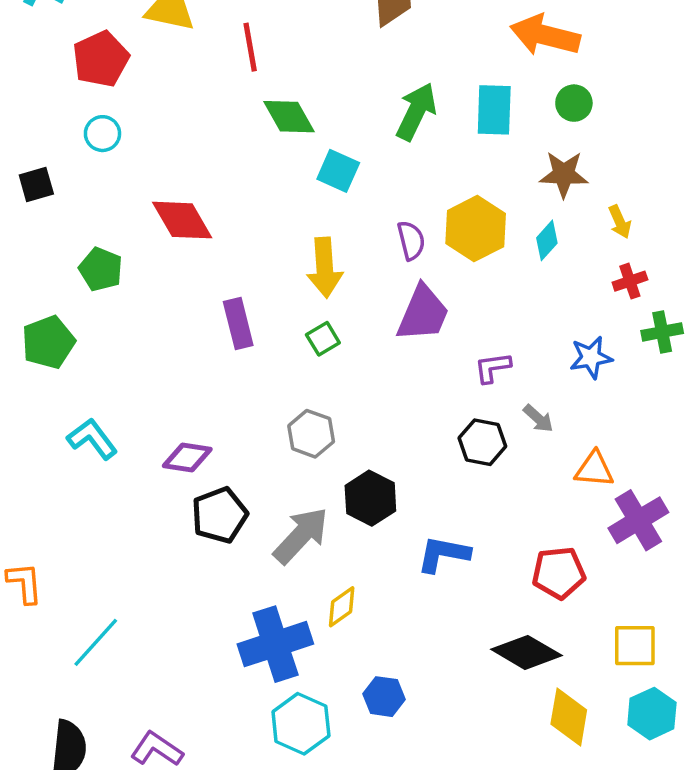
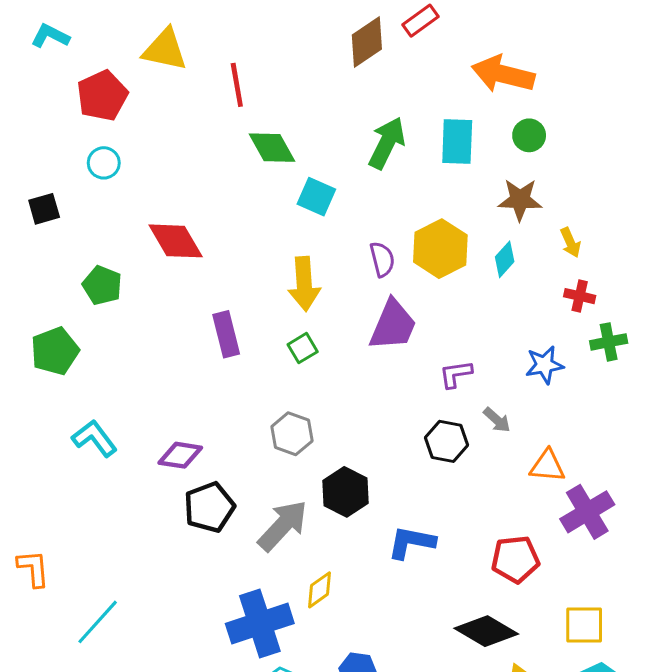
red cross: (630, 281) -> (580, 296), turned 32

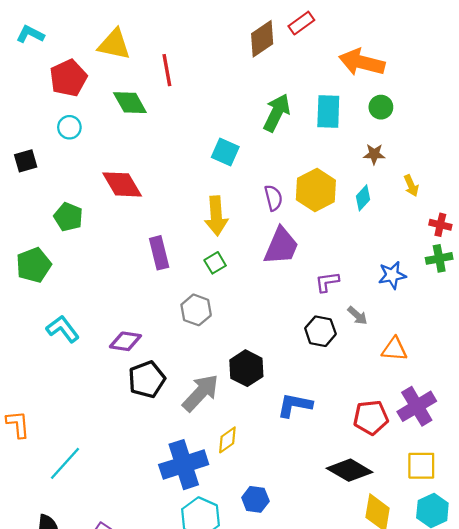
green diamond: (272, 148) -> (130, 103), moved
brown star: (520, 200) -> (374, 154), size x0.7
red cross: (580, 296) -> (440, 225), moved
gray hexagon: (292, 434) -> (196, 310), moved
purple cross: (587, 512) -> (417, 406), moved

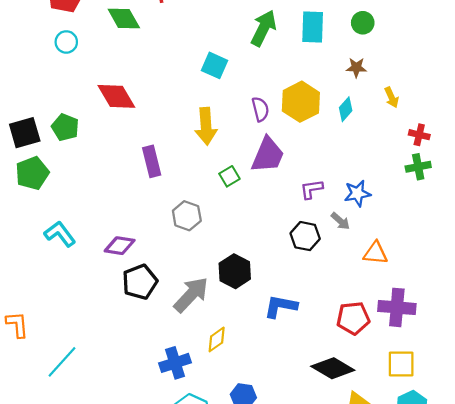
black square: (26, 161) -> (25, 133), moved, size x1.4
green square: (215, 263) -> (229, 176), moved
blue star: (392, 275) -> (357, 193), moved
purple cross: (417, 406) -> (397, 307), turned 36
blue cross: (184, 465) -> (175, 363), size x0.7

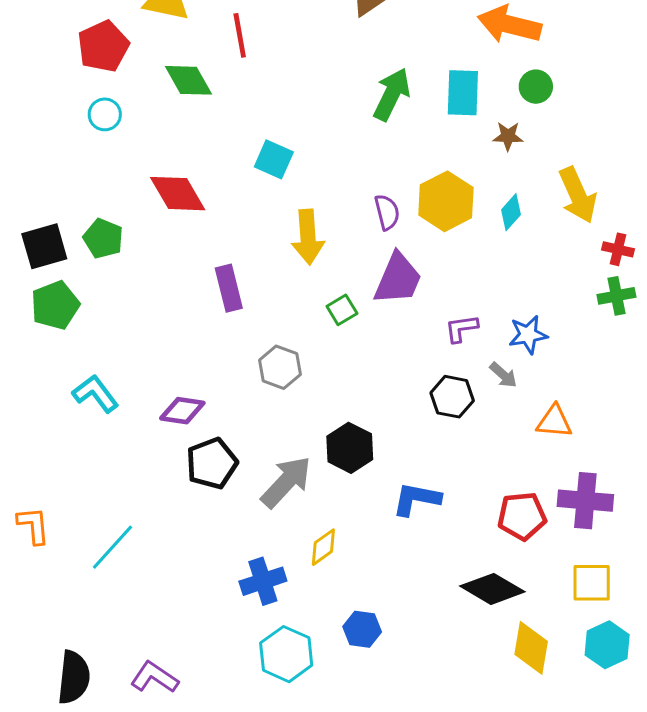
cyan square: (215, 65) -> (274, 159), moved
brown star: (356, 68) -> (508, 136), moved
yellow arrow: (392, 97) -> (578, 195), size x1.8
cyan line: (62, 362) -> (113, 547), moved

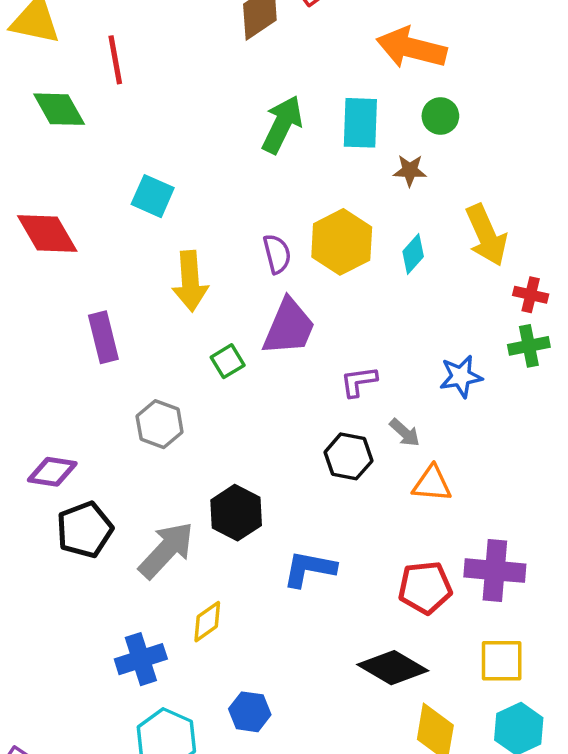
blue star: (528, 335) -> (461, 376), moved
orange triangle: (554, 421) -> (432, 484), moved

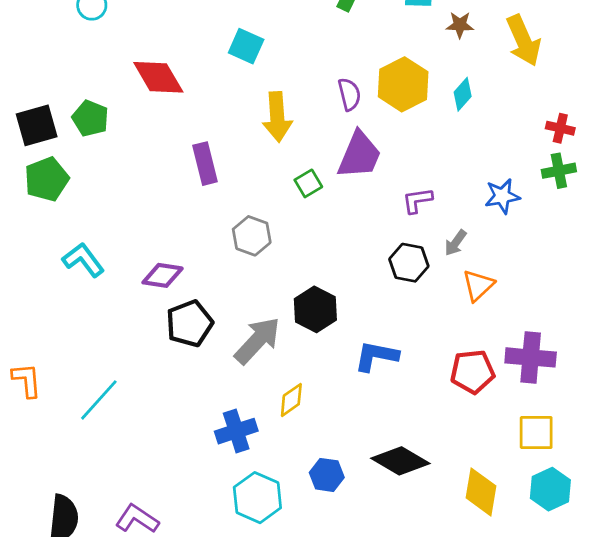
yellow arrow: (486, 235) -> (523, 40), moved
gray arrow: (405, 433) -> (456, 243), turned 84
orange triangle: (432, 484) -> (478, 285), turned -48
black diamond: (393, 668) -> (400, 461), moved

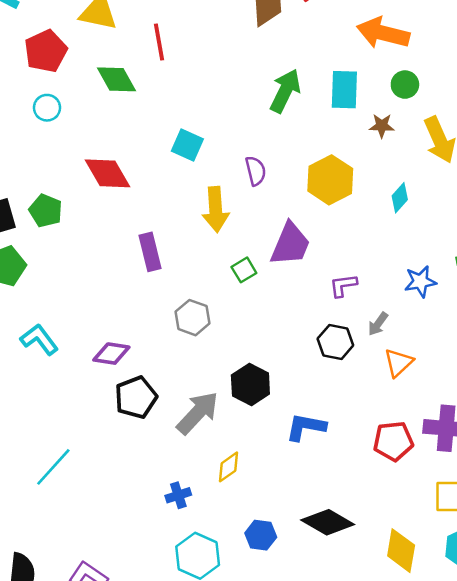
purple semicircle: (349, 94) -> (256, 171), moved
cyan diamond: (463, 94) -> (400, 198), moved
blue cross: (236, 431) -> (178, 495), size x0.7

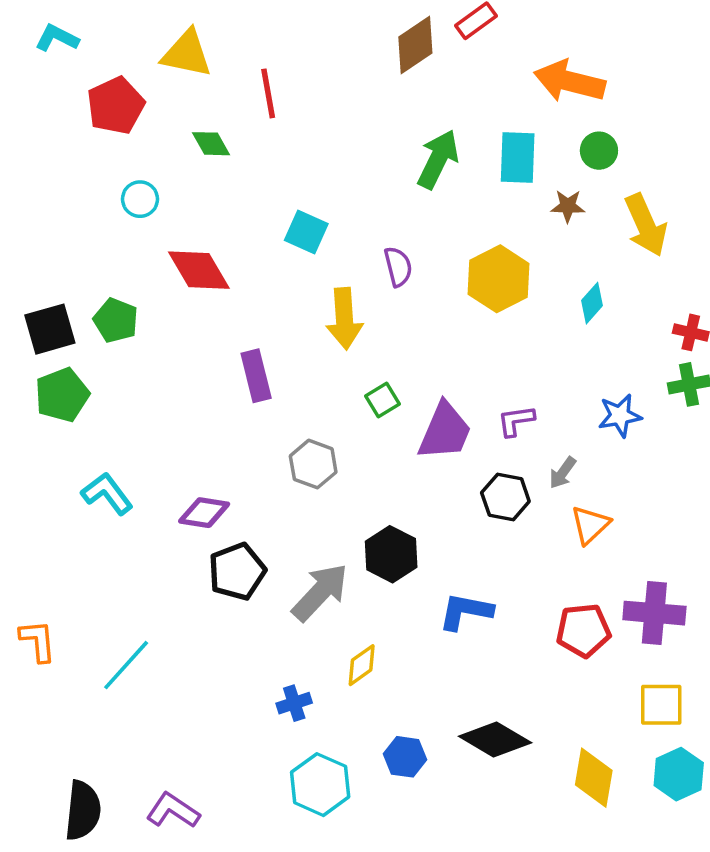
green diamond: (117, 79) -> (211, 144), size x0.7
cyan circle: (47, 108) -> (140, 199), moved
purple trapezoid: (290, 244) -> (445, 431), moved

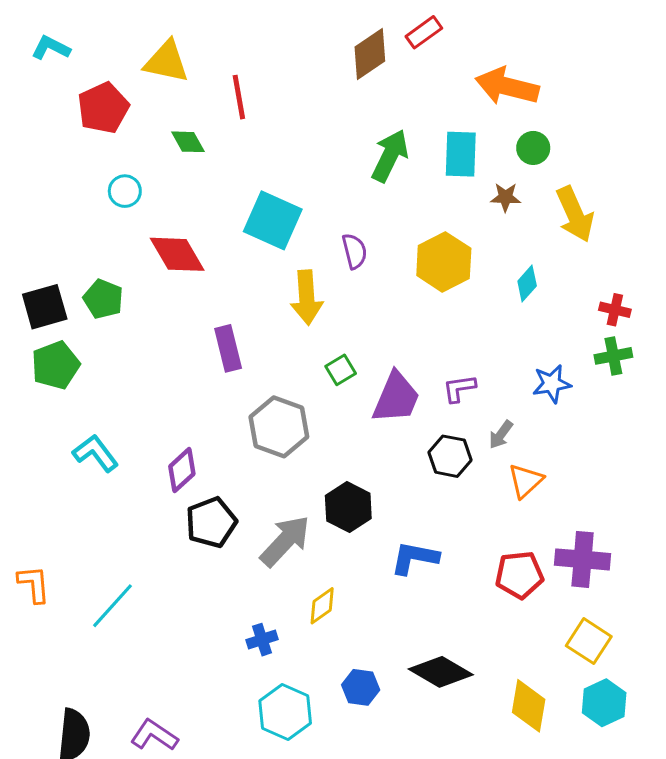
cyan square: (306, 232) -> (273, 220), size x1.5
gray hexagon: (313, 464) -> (279, 427), size x1.4
purple diamond: (204, 513) -> (182, 470), turned -51
yellow square: (661, 705) -> (589, 641), turned 33

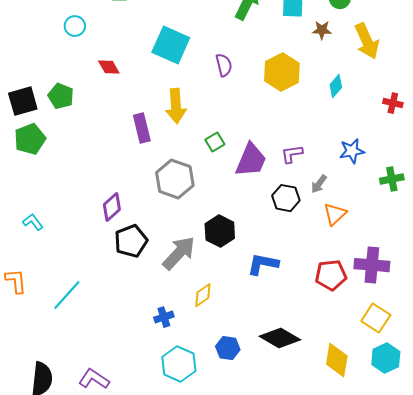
red diamond: (177, 254) -> (109, 67), size x0.6
yellow arrow: (307, 297) -> (176, 106), moved
green cross: (613, 356) -> (392, 179), moved
cyan L-shape: (96, 453) -> (33, 222), moved, size x0.7

